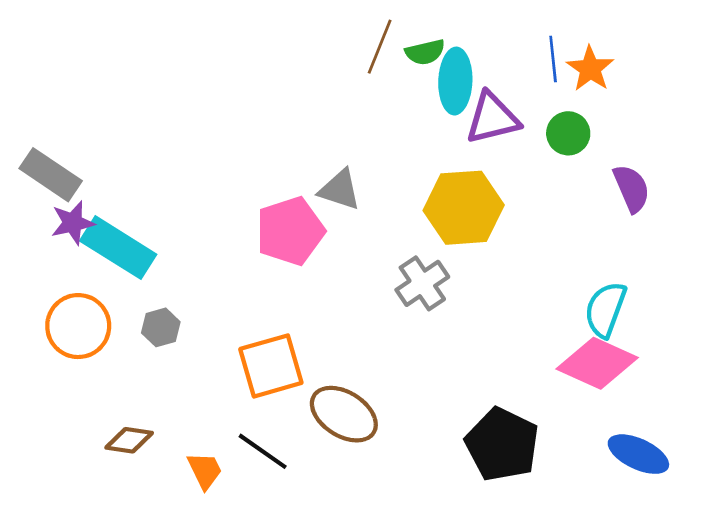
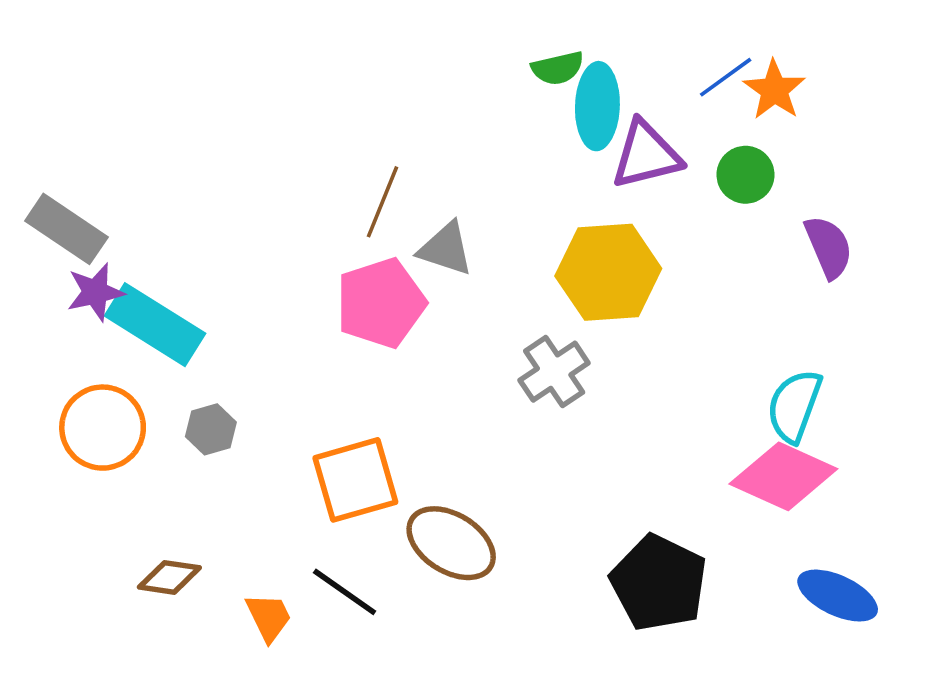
brown line: (380, 47) -> (383, 202), moved
blue line: (553, 59) -> (726, 77), turned 60

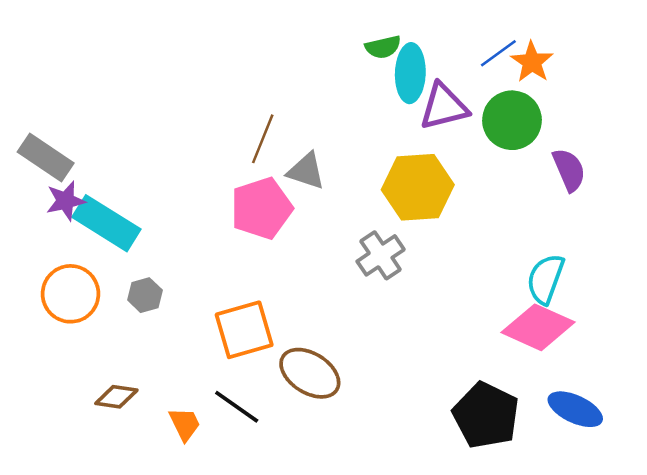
green circle: (746, 175) -> (512, 120), size x1.5
black pentagon: (659, 583) -> (486, 415), moved

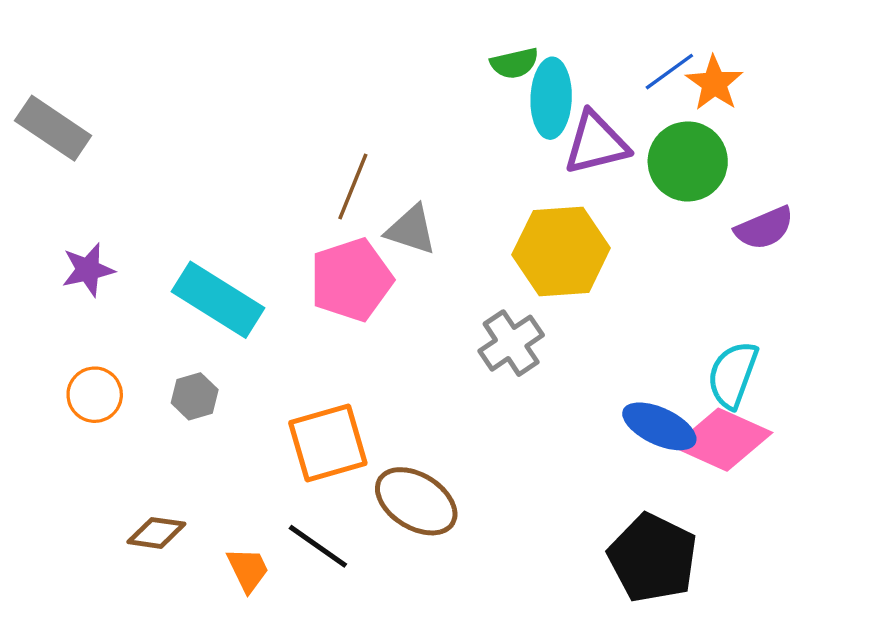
gray rectangle: (46, 157) -> (53, 128), moved
purple semicircle: (569, 170) -> (764, 228), turned 90
cyan rectangle: (106, 223) -> (218, 300), moved
orange circle: (71, 294) -> (95, 395), size x0.7
blue ellipse: (575, 409) -> (659, 426), moved

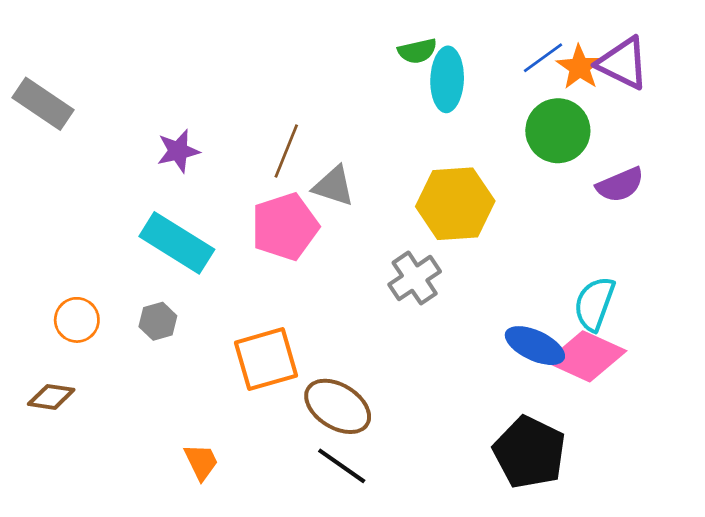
purple triangle: (596, 143) -> (623, 63), moved, turned 40
purple star: (88, 270) -> (178, 151), moved
brown diamond: (156, 533) -> (51, 397), moved
black line: (318, 546) -> (342, 466), moved

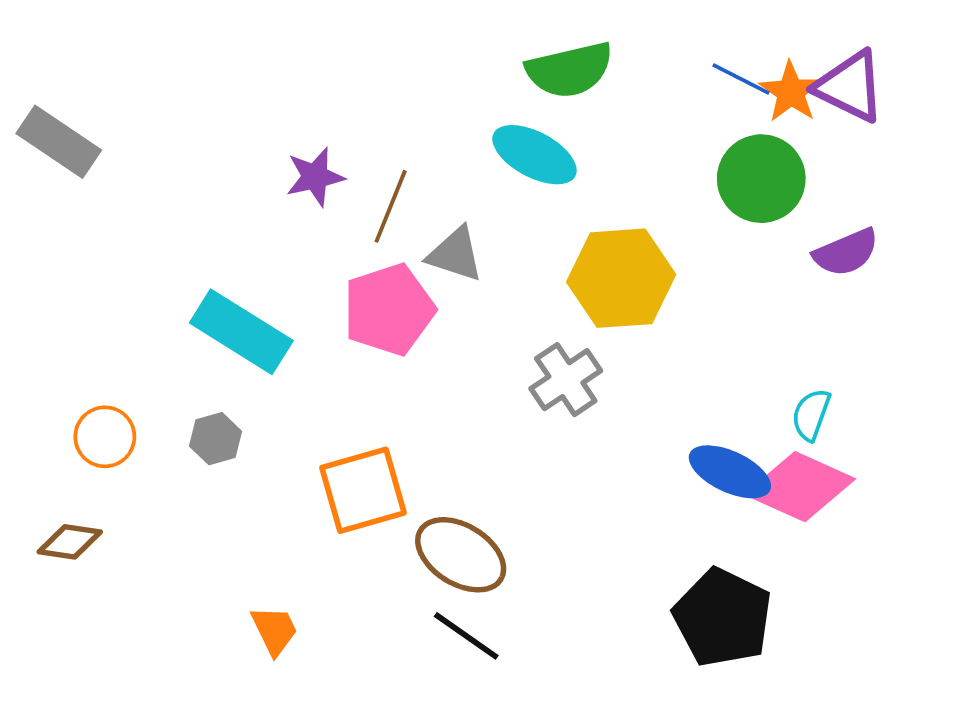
green semicircle: (417, 51) -> (570, 70), size x1.6
blue line: (543, 58) -> (741, 79), turned 63
cyan ellipse: (447, 79) -> (534, 155), moved, turned -64
purple star: (178, 151) -> (315, 177), moved
cyan semicircle: (594, 304) -> (811, 415), size x0.7

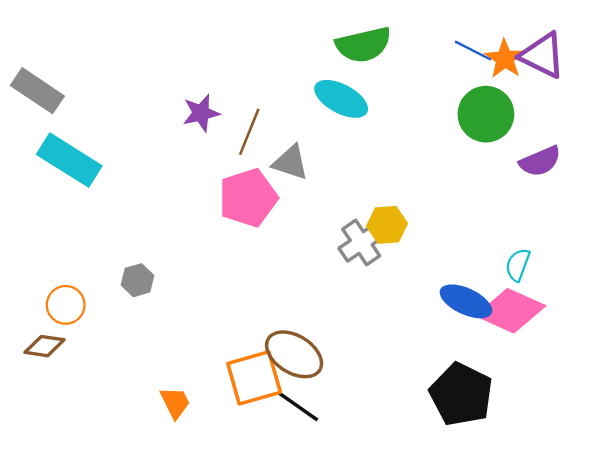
yellow hexagon: (621, 278) -> (387, 225), moved, size x0.6
cyan rectangle: (241, 332) -> (69, 160), moved
orange circle: (105, 437) -> (66, 305), moved
orange square: (363, 490) -> (254, 378), moved

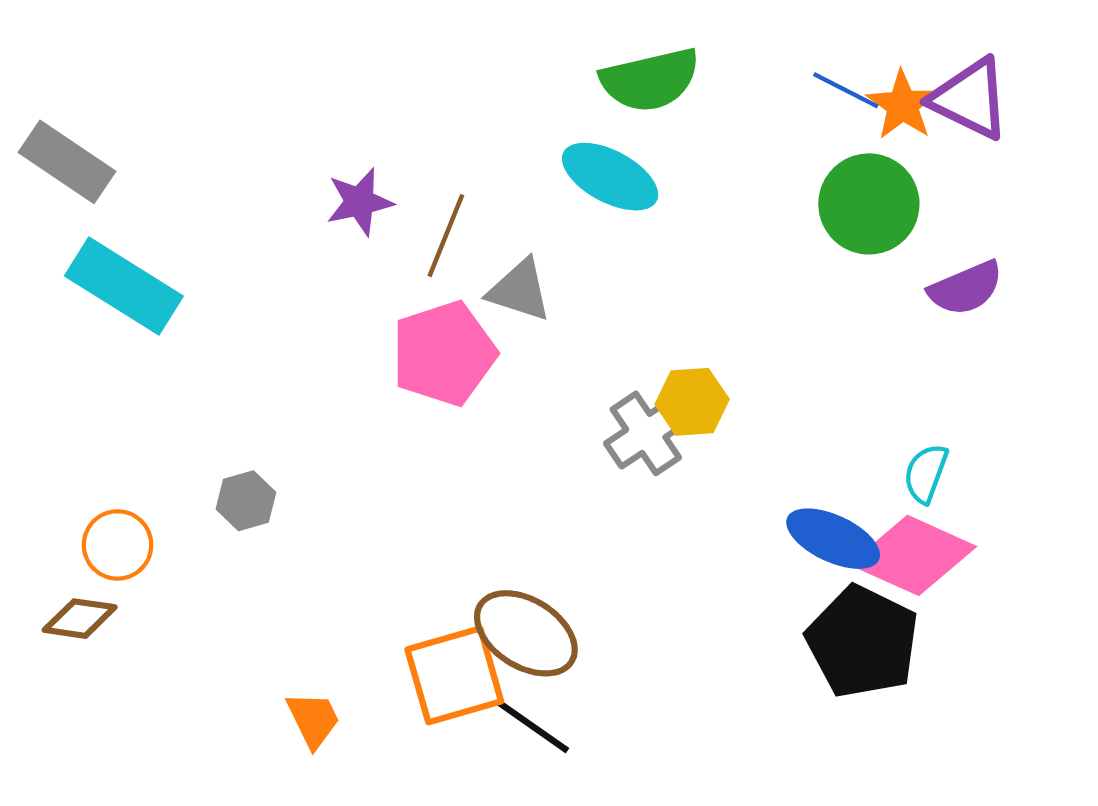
black pentagon: (461, 394) -> (863, 642), moved

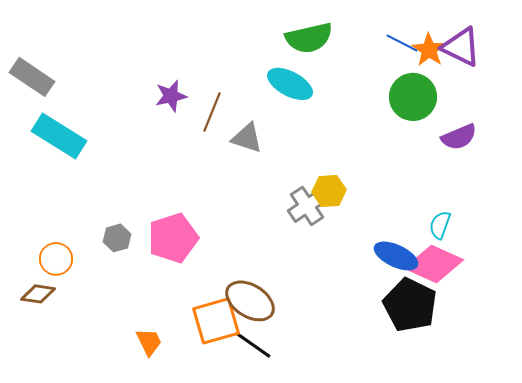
pink pentagon: (444, 353) -> (173, 238), moved

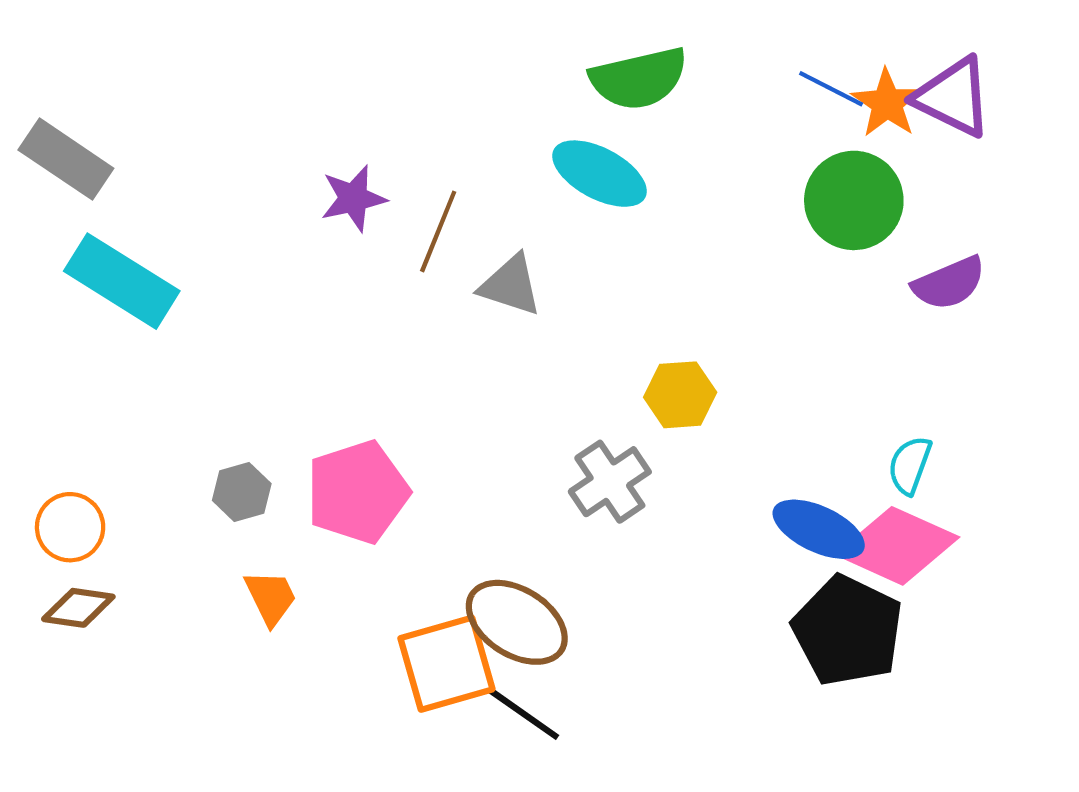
gray cross: (307, 206) -> (610, 482), moved
orange circle: (56, 259) -> (70, 527), moved
orange trapezoid: (149, 342) -> (271, 598), moved

